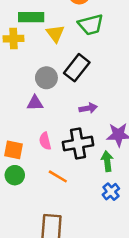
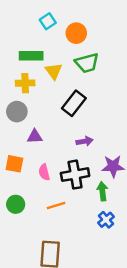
yellow cross: (14, 39) -> (25, 83), moved
gray circle: (46, 78) -> (17, 112), moved
orange square: (14, 150) -> (14, 164), moved
orange line: (58, 176) -> (56, 205), turned -48

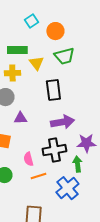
black rectangle: (74, 103) -> (53, 90), turned -45
purple arrow: (85, 141) -> (62, 122), size x1.6
pink semicircle: (44, 172) -> (28, 159), moved
blue cross: (106, 220) -> (67, 188), moved, size x1.6

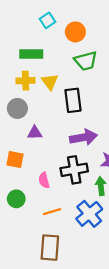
yellow triangle: (36, 63) -> (50, 82), moved
orange line: (38, 176) -> (52, 212), moved

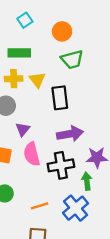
cyan square: (48, 20) -> (25, 20), moved
purple triangle: (35, 133) -> (23, 129), turned -49
pink semicircle: (44, 180) -> (32, 154), moved, size x1.5

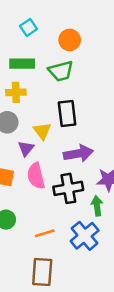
green trapezoid: (72, 60) -> (61, 71), moved
yellow triangle: (37, 80) -> (42, 131), moved

